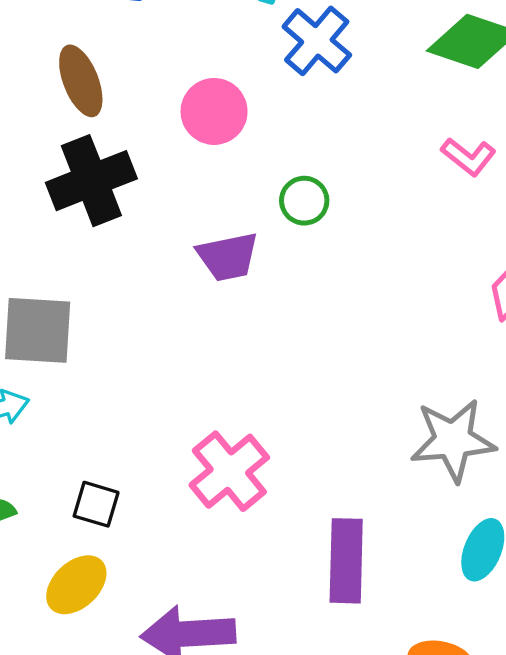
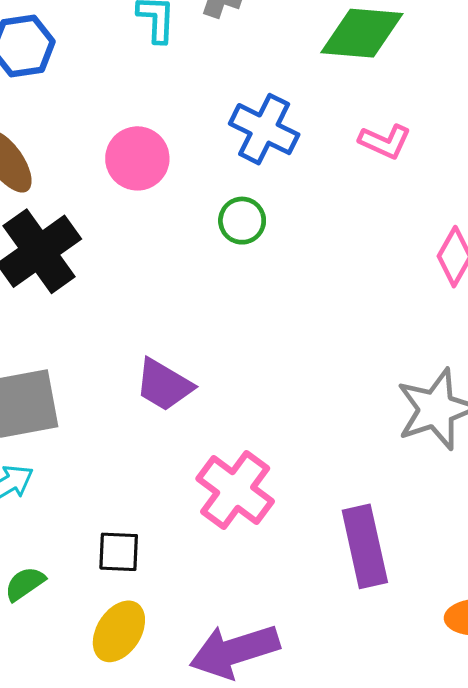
blue cross: (317, 41) -> (264, 129), moved
purple trapezoid: (228, 257) -> (164, 385), moved, turned 56

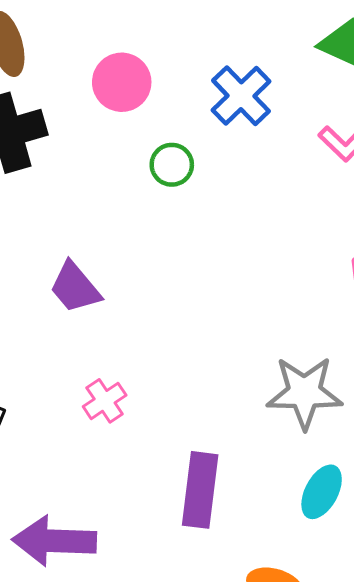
green circle: (242, 221) -> (172, 165), moved
pink cross: (235, 490) -> (105, 401), size x0.6

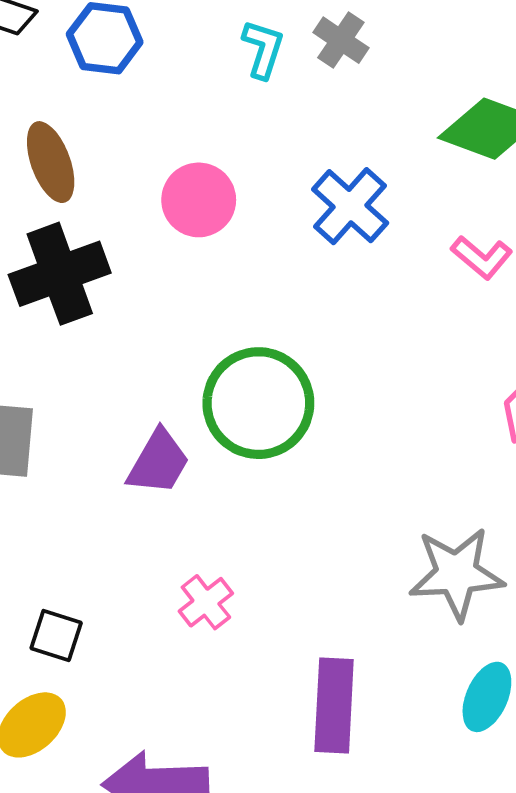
green circle: (172, 165) -> (258, 403), moved, size x2.0
purple trapezoid: (75, 287) -> (158, 462), turned -106

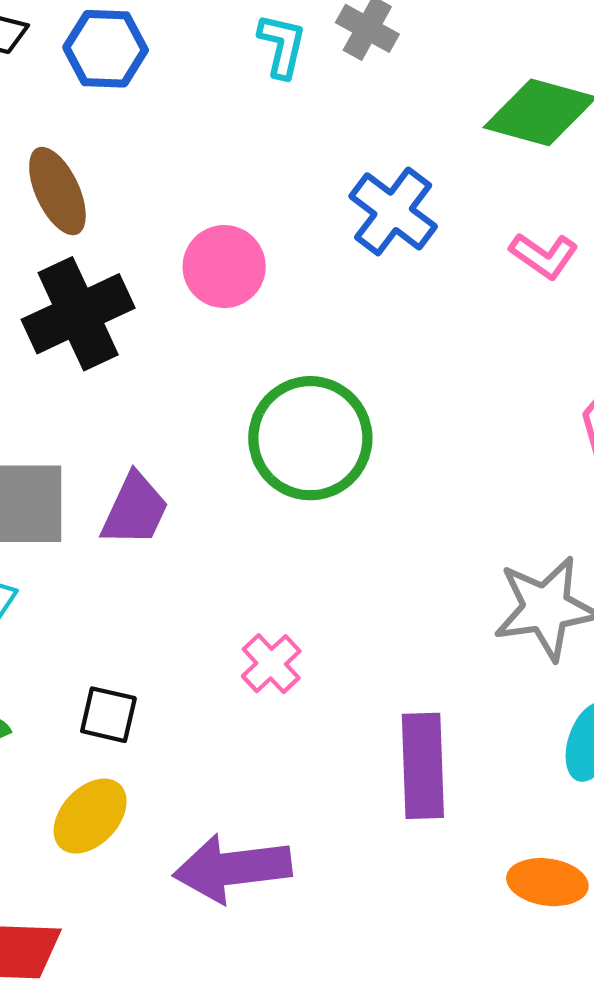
pink circle: (199, 200) -> (224, 267), moved
purple trapezoid: (158, 462) -> (135, 510), moved

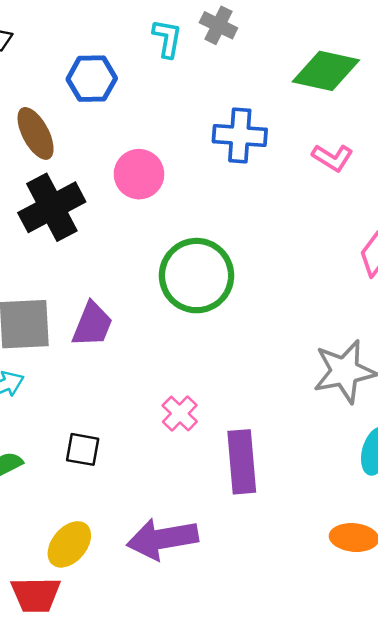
blue hexagon: (106, 49) -> (92, 79), moved
blue cross: (393, 211) -> (240, 136), turned -30
purple rectangle: (423, 766) -> (242, 462), moved
yellow ellipse: (90, 816) -> (69, 544), moved

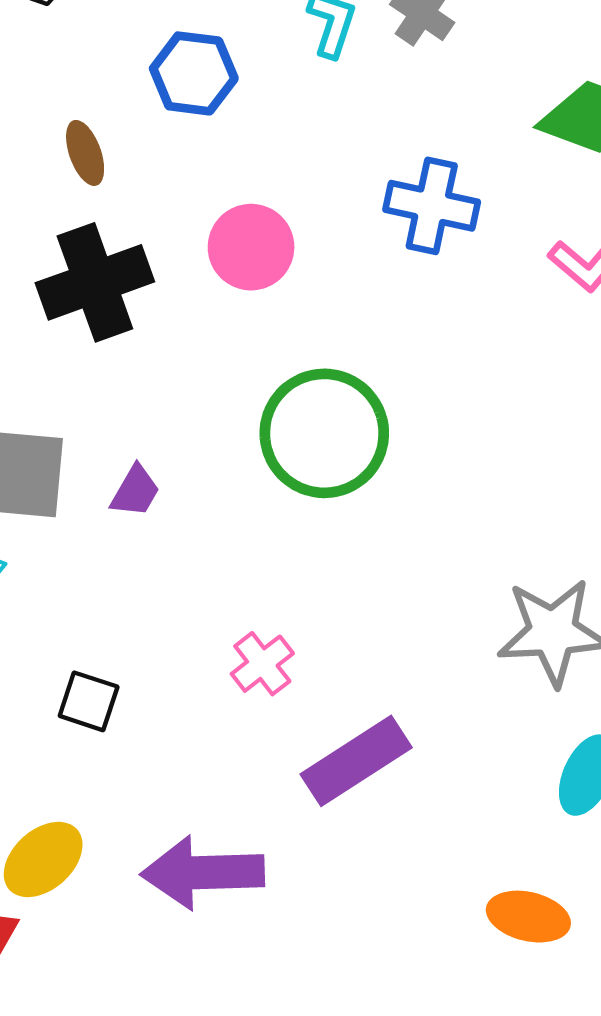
brown ellipse: (36, 133) -> (85, 153), size x0.7
purple trapezoid: (92, 324) -> (135, 491), size x0.7
purple rectangle: (242, 462) -> (356, 761), turned 54

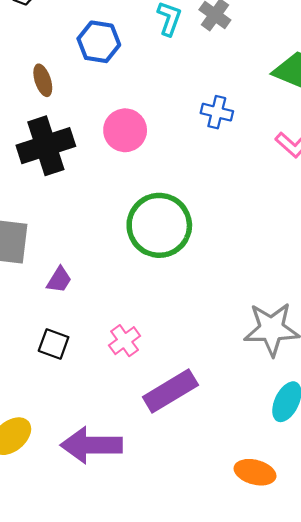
blue cross: (432, 206) -> (217, 112), size x0.7
purple trapezoid: (135, 491) -> (59, 280), moved
black square: (89, 701) -> (54, 344), moved

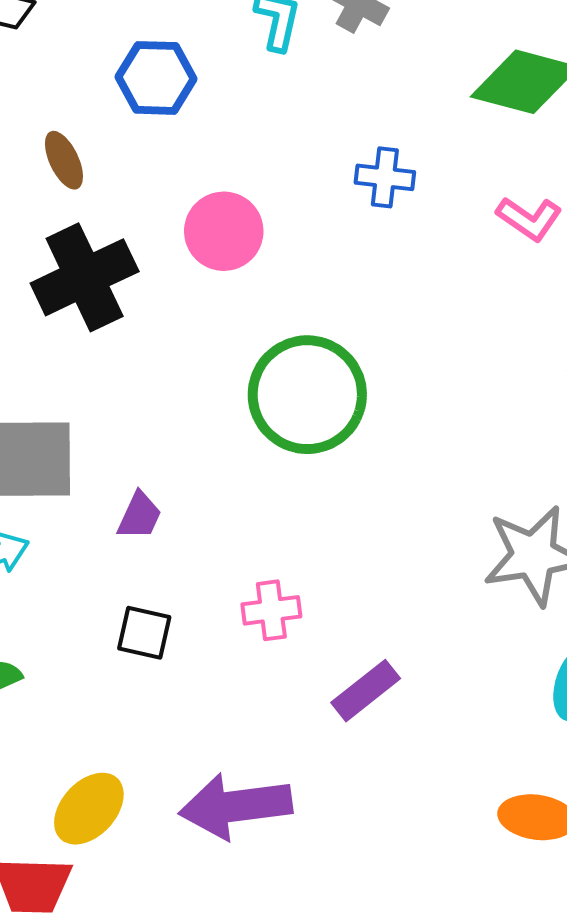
pink cross: (125, 341) -> (271, 610), turned 36
purple rectangle: (170, 391) -> (366, 691), size x0.7

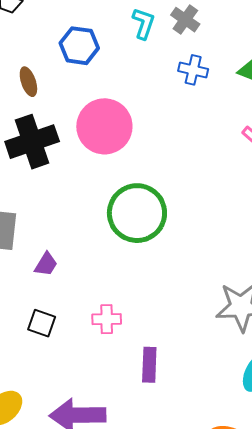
blue cross: (385, 177) -> (193, 70), moved
pink circle: (224, 231) -> (104, 126), size x1.4
purple rectangle: (366, 691) -> (149, 365), turned -56

